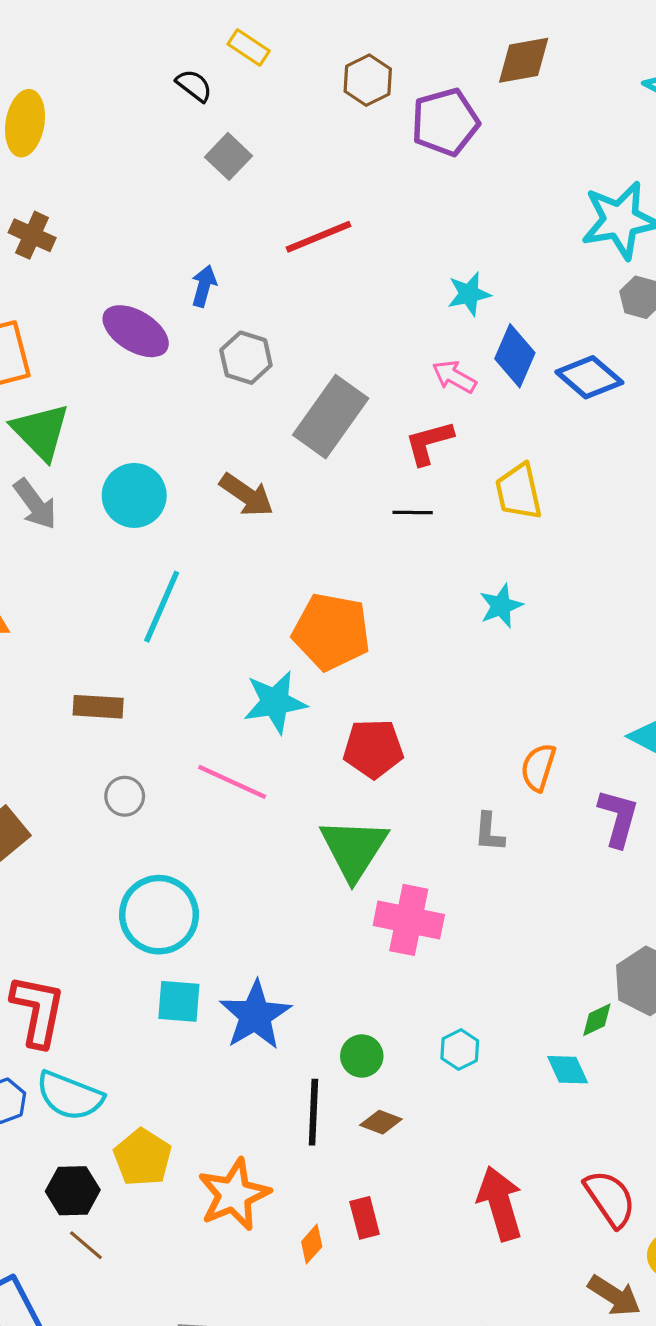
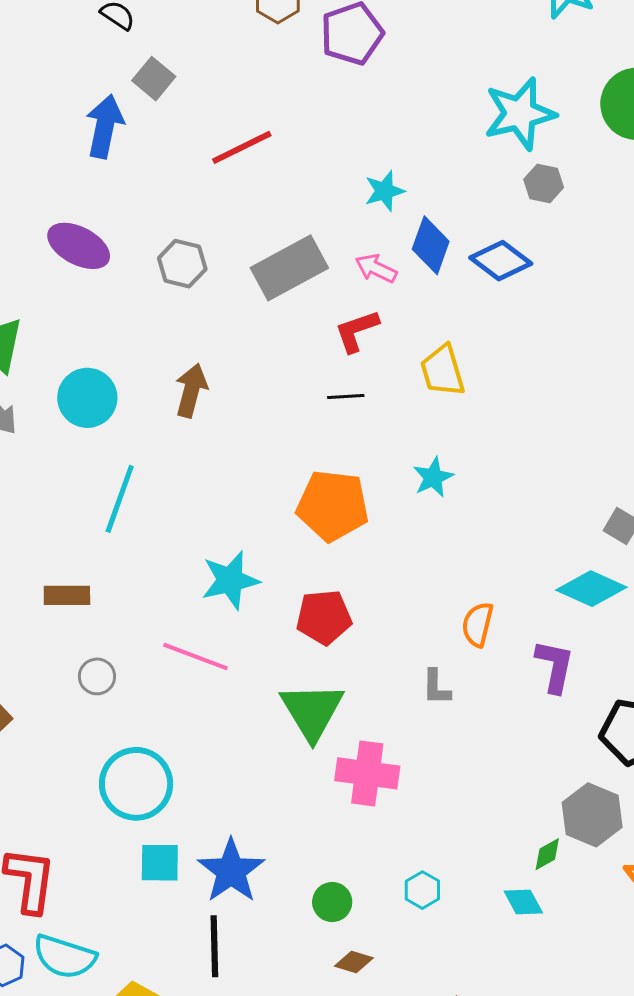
blue arrow: (204, 286) -> (105, 126), moved, size x1.6
gray rectangle: (331, 417) -> (289, 268), moved, turned 30
brown arrow: (247, 495) -> (191, 390), turned -106
orange pentagon: (331, 632) -> (333, 506), moved
black line: (313, 1112) -> (214, 946), moved

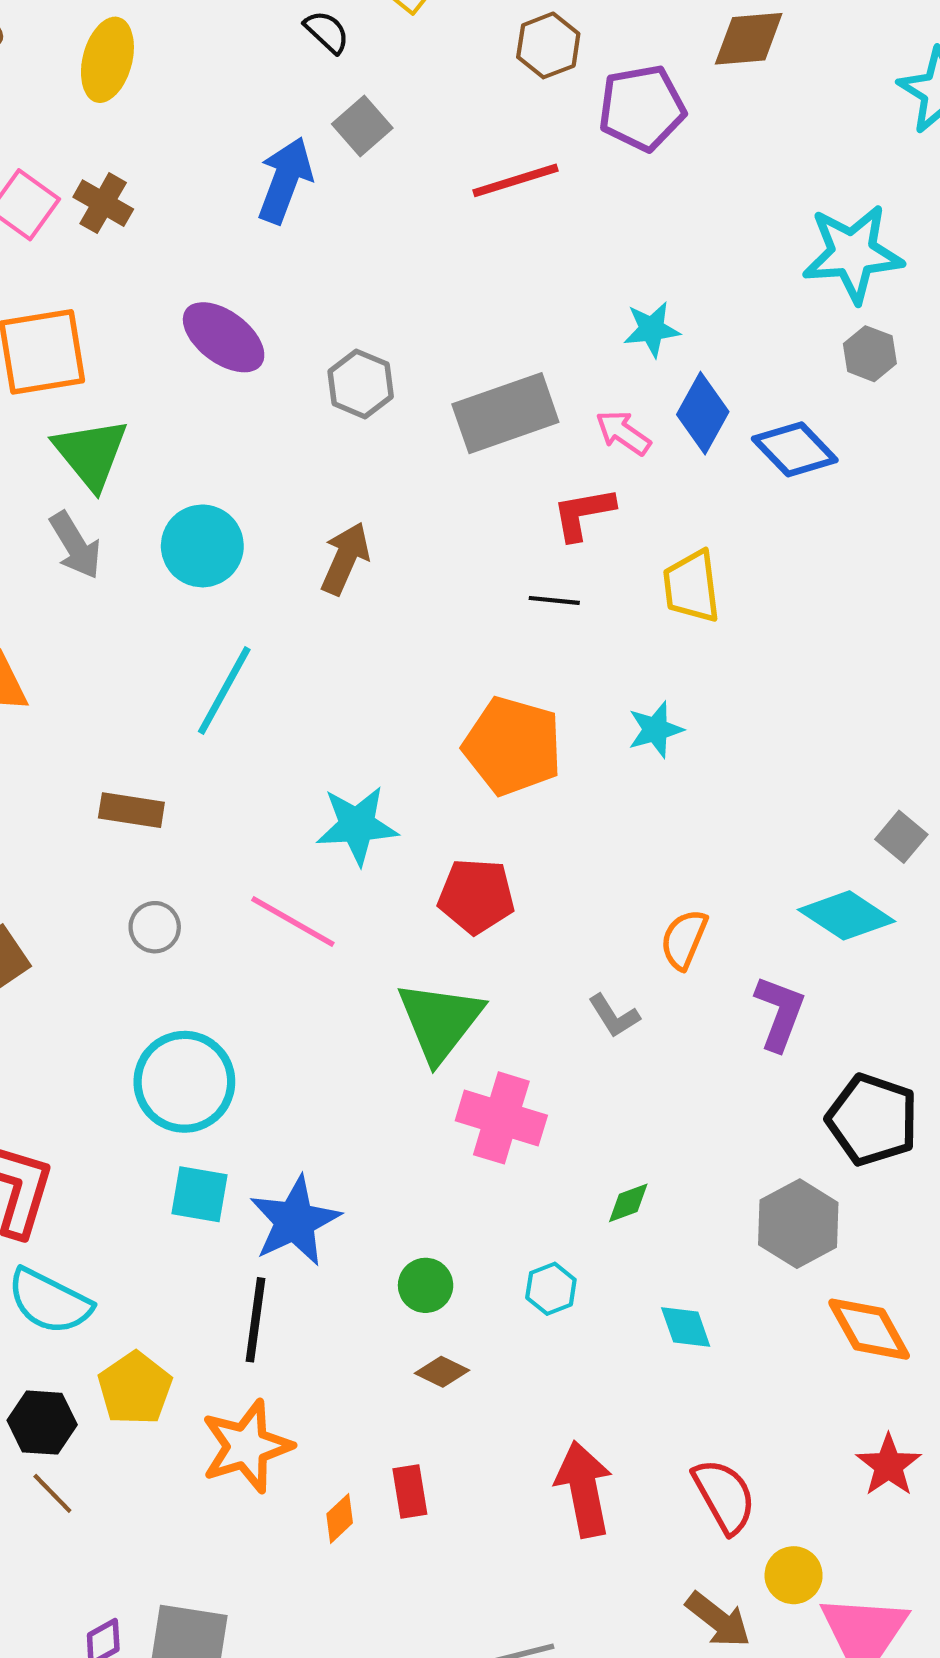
red line: (242, 147) -> (515, 180), moved
gray L-shape: (436, 687) -> (614, 1016), turned -42
green diamond: (547, 854) -> (628, 1203), moved

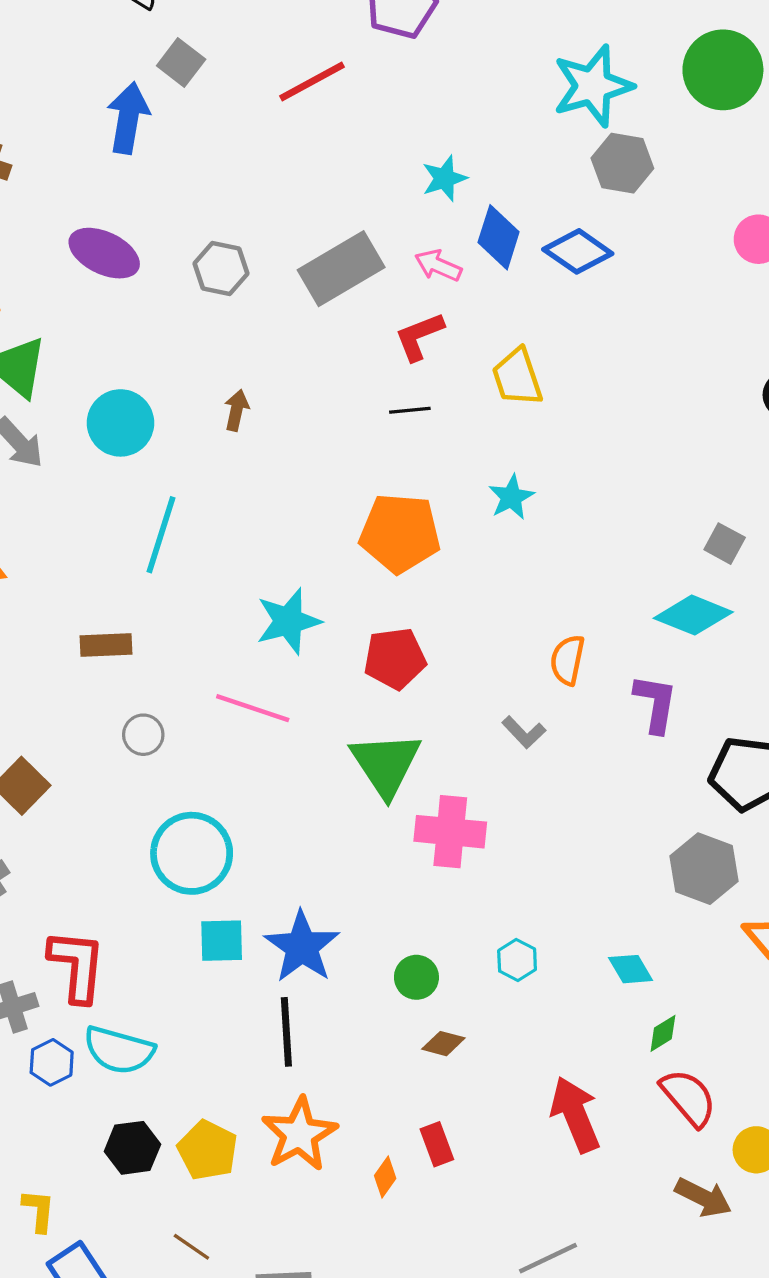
gray hexagon: (870, 354) -> (622, 163), size x1.4
brown arrow: (345, 558) -> (236, 410), size x0.7
green diamond: (628, 1203) -> (663, 1033), moved
yellow pentagon: (135, 1388) -> (208, 1150), moved
brown line: (52, 1493) -> (191, 1247), moved

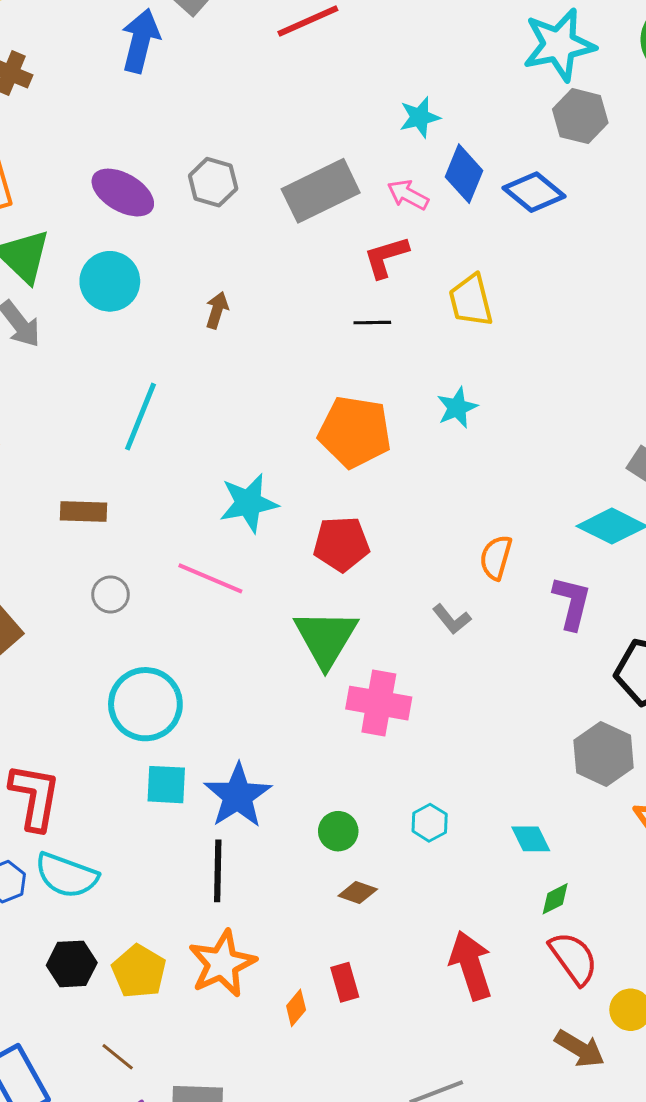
purple ellipse: (104, 253) -> (123, 193), moved
cyan circle: (120, 423) -> (110, 281), moved

